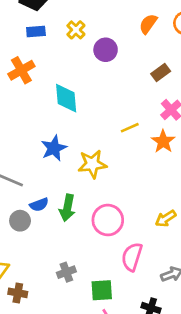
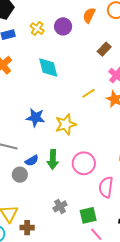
purple circle: (106, 50) -> (63, 26), moved
cyan diamond: (66, 98) -> (48, 67), moved
blue star: (54, 148) -> (36, 118), turned -30

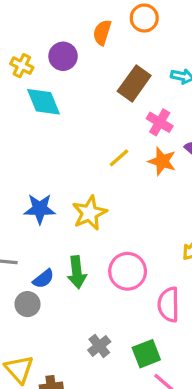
brown rectangle: (104, 49) -> (134, 83), size x1.5
cyan diamond: (48, 67) -> (44, 102), moved

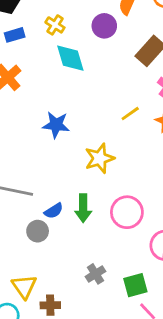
purple circle: (63, 56) -> (104, 26), moved
blue star: (40, 209) -> (56, 125), moved

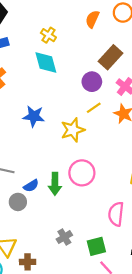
yellow cross: (55, 25) -> (48, 35), moved
purple circle: (104, 26) -> (92, 82), moved
yellow star: (100, 158) -> (73, 130), moved
pink circle: (127, 212) -> (82, 173), moved

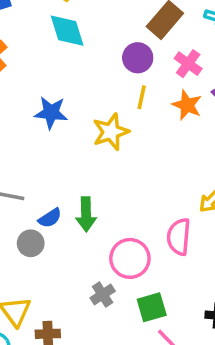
yellow line: (94, 108) -> (142, 97), turned -42
pink circle: (82, 173) -> (130, 258), moved
pink semicircle: (116, 214) -> (179, 237), moved

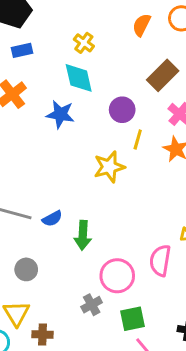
purple circle: (138, 58) -> (122, 110), moved
blue star: (51, 113) -> (60, 114), moved
blue semicircle: (50, 218) -> (52, 219), moved
gray circle: (31, 243) -> (26, 269), moved

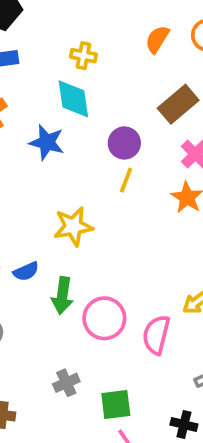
yellow cross: (84, 43) -> (83, 56), turned -30
yellow line: (138, 139) -> (126, 180), moved
yellow star: (109, 167) -> (73, 226), moved
pink circle: (117, 276) -> (104, 318), moved

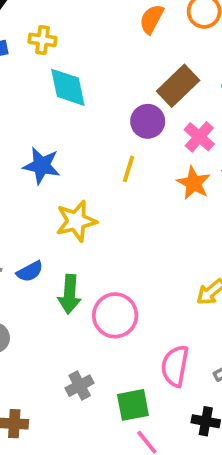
yellow cross: (83, 56) -> (43, 40), moved
blue star: (47, 142) -> (42, 166), moved
purple circle: (124, 143) -> (148, 121), moved
pink semicircle: (156, 335) -> (175, 366), moved

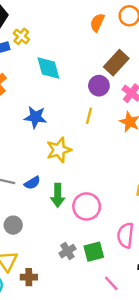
yellow cross: (43, 40) -> (21, 36), moved, turned 35
green square: (133, 405) -> (94, 252), moved

